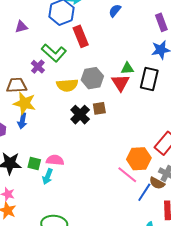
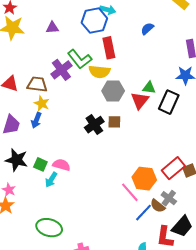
purple cross: (38, 67) -> (61, 70), size x1.5
yellow semicircle: (67, 85) -> (99, 72), moved
yellow star: (25, 103) -> (42, 103), size x0.7

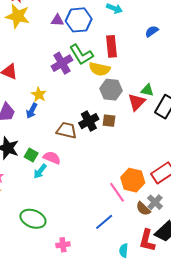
blue hexagon: (94, 21) -> (79, 20), moved
brown trapezoid: (37, 84) -> (66, 130), moved
blue line: (143, 213) -> (104, 222), moved

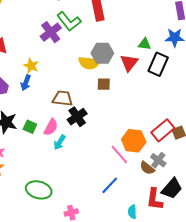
yellow semicircle: (100, 69) -> (89, 63), moved
green triangle: (147, 90) -> (145, 44), moved
black cross: (89, 121) -> (77, 117), moved
pink semicircle: (52, 158) -> (51, 127), turned 102
cyan arrow: (40, 171) -> (60, 142), moved

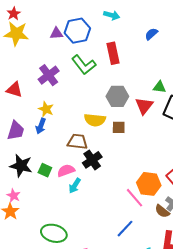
purple cross: (51, 32) -> (49, 75), moved
yellow semicircle: (89, 63) -> (95, 120), moved
pink semicircle: (51, 127) -> (66, 170), turned -138

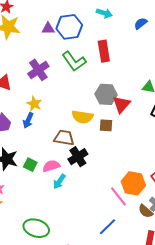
blue semicircle: (151, 34) -> (141, 23), moved
red triangle: (144, 106) -> (121, 104), moved

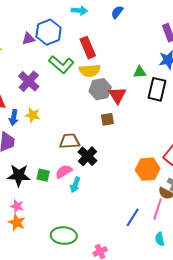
yellow semicircle: (83, 117) -> (90, 71), moved
blue arrow: (28, 120) -> (14, 117), moved
pink line: (118, 196) -> (158, 209), moved, turned 70

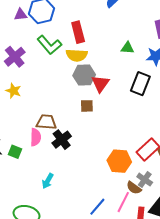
green triangle: (140, 72) -> (127, 48), moved
pink semicircle: (64, 172) -> (36, 137), moved, turned 114
cyan arrow: (75, 185) -> (48, 181), moved

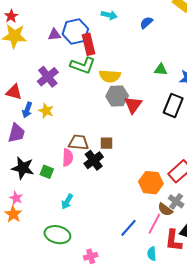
red rectangle: (78, 32) -> (88, 44), moved
green L-shape: (49, 45) -> (83, 65), turned -30
brown square: (87, 106) -> (107, 143), moved
cyan arrow: (48, 181) -> (67, 202), moved

